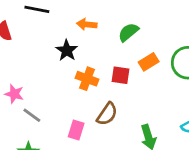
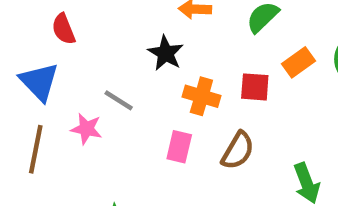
gray line: (32, 115) -> (119, 100), moved
pink rectangle: (76, 130) -> (179, 147), moved

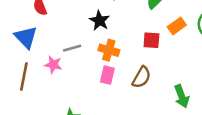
orange cross: (201, 96) -> (109, 50), moved
gray line: (119, 100) -> (72, 48), turned -48

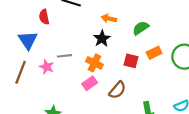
black star: (100, 21) -> (102, 39), moved
pink rectangle: (107, 75) -> (90, 83), turned 32

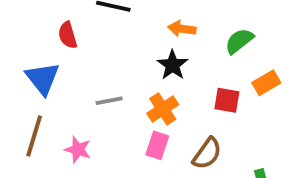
orange cross: (94, 63) -> (163, 109), turned 35
pink star: (47, 67) -> (78, 150), moved
pink rectangle: (90, 83) -> (157, 145), turned -32

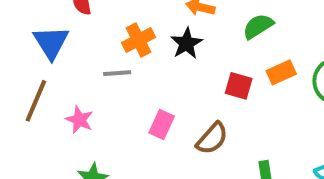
orange cross: (163, 109) -> (138, 40), moved

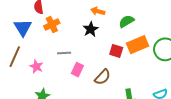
orange cross: (138, 40) -> (52, 25), moved
orange rectangle: (281, 72) -> (138, 45), size x1.5
gray line: (117, 73) -> (64, 53), moved

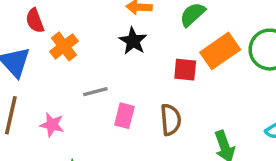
brown semicircle: (103, 77) -> (171, 120), turned -36

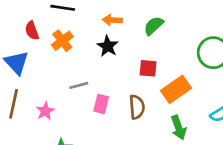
orange cross: (64, 46) -> (62, 41), moved
orange rectangle: (220, 51) -> (176, 89), moved
pink star: (52, 125) -> (45, 111), turned 30

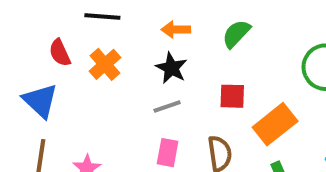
gray line: (79, 85) -> (167, 107), moved

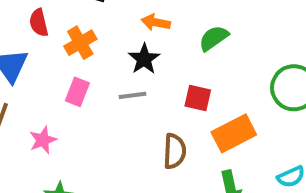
pink rectangle: (168, 153) -> (77, 92), moved

